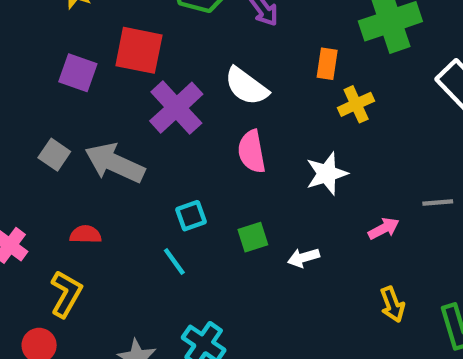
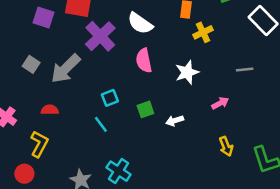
gray arrow: (115, 163) -> (66, 69), turned -68
gray line: (438, 203) -> (245, 70), moved

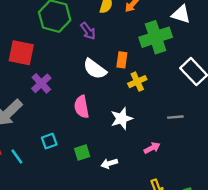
white semicircle: (140, 23) -> (95, 69), moved
purple cross: (100, 36) -> (41, 83), size x0.7
cyan line: (101, 124) -> (17, 157), moved

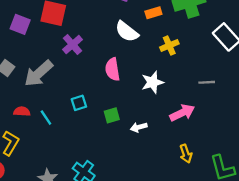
orange rectangle: (122, 60) -> (153, 13), moved, turned 63
pink arrow: (152, 148) -> (182, 113), size x1.5

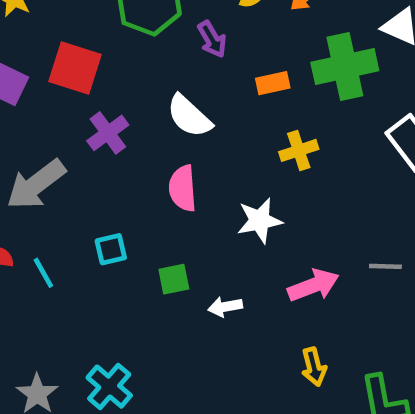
white semicircle: (127, 32) -> (189, 116), moved
gray line: (207, 82) -> (385, 266), moved

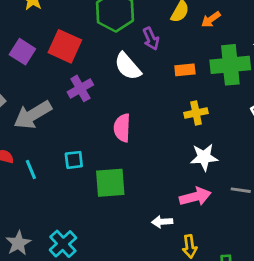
white semicircle: (189, 116) -> (128, 66), moved
white star: (260, 221) -> (204, 157), moved
green square: (174, 279) -> (110, 183), size x1.6
white arrow: (225, 307) -> (162, 222), moved

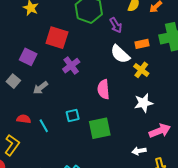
purple square: (22, 52) -> (28, 57), moved
white semicircle: (128, 66) -> (120, 54), moved
yellow cross: (196, 113) -> (141, 70), moved, turned -35
gray arrow: (33, 115) -> (40, 88), size x0.6
white star: (204, 157) -> (144, 103), moved

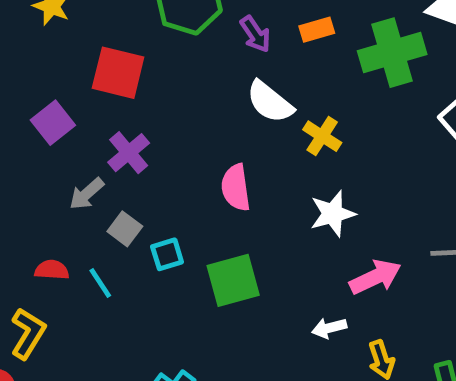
orange rectangle: (142, 44) -> (317, 30), moved
purple square: (28, 57) -> (53, 123), turned 30
purple cross: (71, 66) -> (129, 153), moved
gray square: (13, 81) -> (125, 229), moved

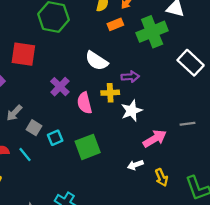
purple arrow: (255, 34) -> (130, 77), moved, turned -54
yellow cross: (322, 136) -> (110, 93), moved, turned -30
purple cross: (129, 153) -> (60, 87), moved

